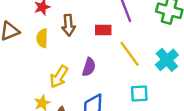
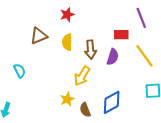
brown arrow: (69, 25) -> (90, 50), moved
purple semicircle: (89, 67) -> (113, 57), moved

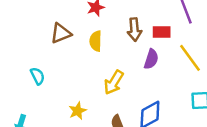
brown arrow: (90, 50) -> (134, 29), moved
yellow star: (67, 99) -> (78, 111), moved

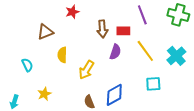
yellow semicircle: (96, 41) -> (62, 55), moved
yellow star: (78, 111) -> (44, 94), moved

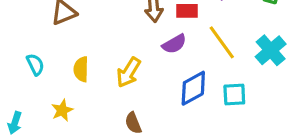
purple semicircle: (115, 52) -> (174, 44), turned 42
yellow semicircle: (62, 55) -> (81, 69), moved
blue diamond: (114, 95) -> (193, 88), moved

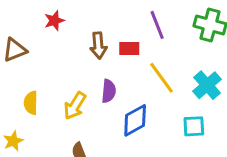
purple semicircle: (174, 44) -> (109, 91), moved, turned -55
cyan square: (234, 95) -> (194, 126), moved

